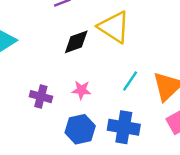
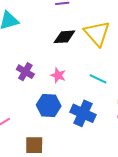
cyan line: (130, 81) -> (98, 79), turned 66

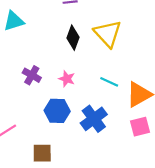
black diamond: (64, 37) -> (73, 38), turned -65
blue cross: (83, 113) -> (94, 119), turned 30

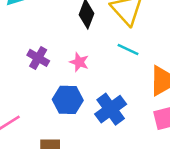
cyan line: (109, 82) -> (128, 50), moved

